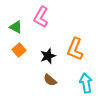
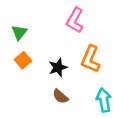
pink L-shape: (41, 17) -> (75, 20), moved
green triangle: (16, 27) -> (19, 32), turned 40

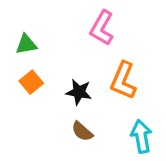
green triangle: (19, 32) -> (26, 44), turned 42
black star: (58, 67) -> (79, 92), turned 30

